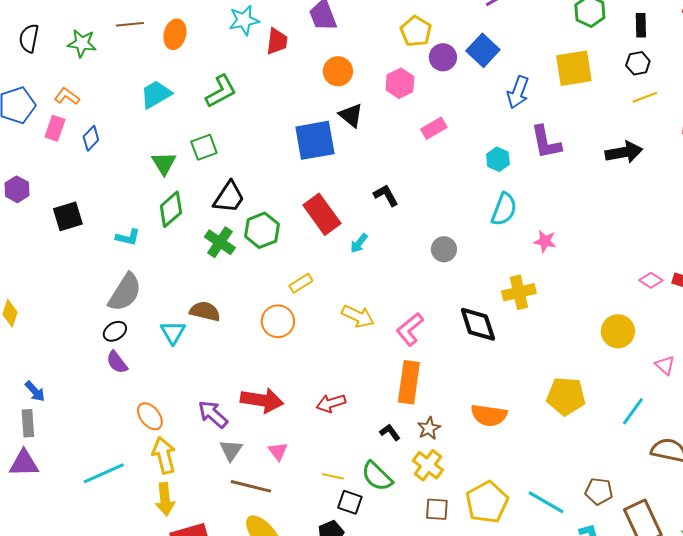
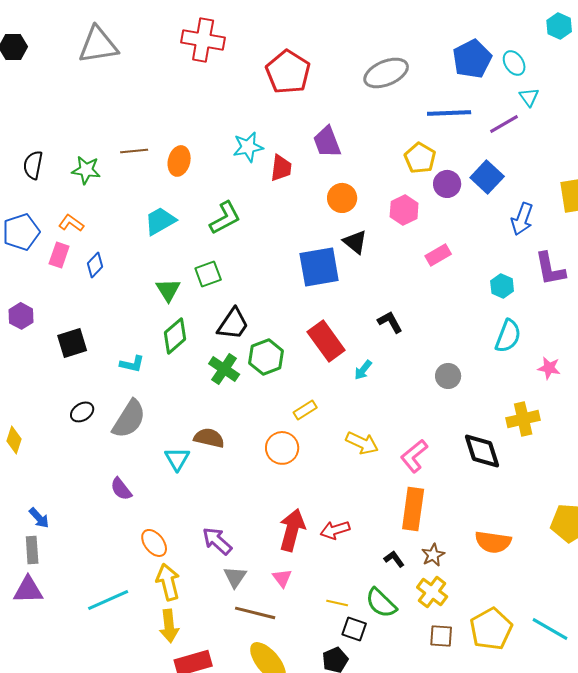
black ellipse: (115, 331) -> (82, 412), moved
red arrow: (262, 400) -> (292, 530), moved, turned -84

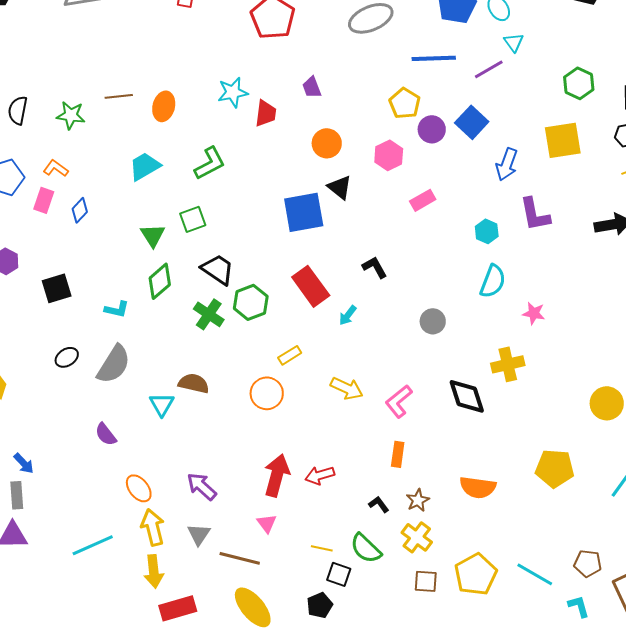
purple trapezoid: (327, 142) -> (312, 87), size x0.7
black trapezoid: (233, 324) -> (218, 269), turned -90
orange rectangle: (413, 509) -> (398, 454), size x0.6
gray triangle: (235, 577) -> (199, 534), moved

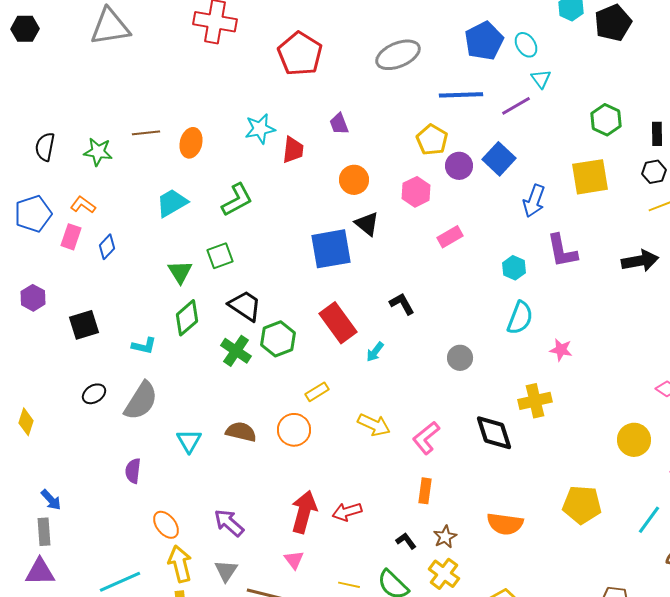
brown semicircle: (194, 383) -> (241, 432), moved
purple semicircle: (106, 434) -> (133, 471), turned 45

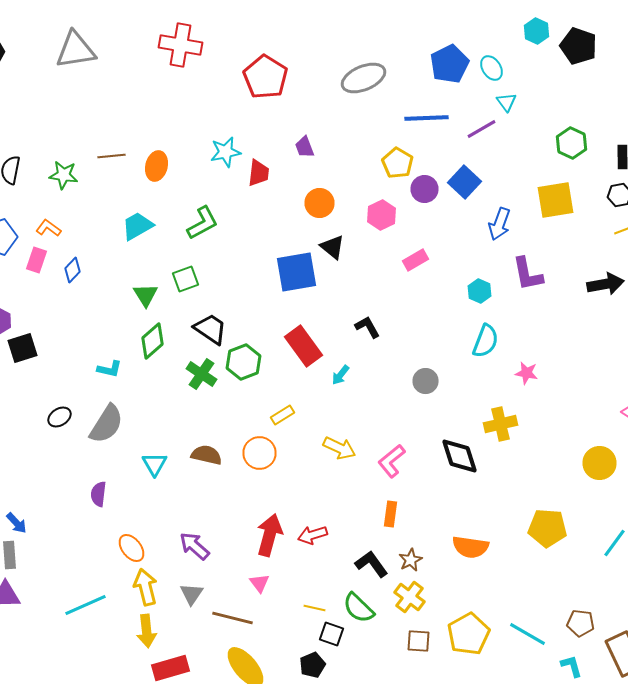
black pentagon: (613, 23) -> (578, 46), turned -30
black square: (84, 325) -> (22, 348), moved
black L-shape: (406, 541) -> (372, 564), size x1.6

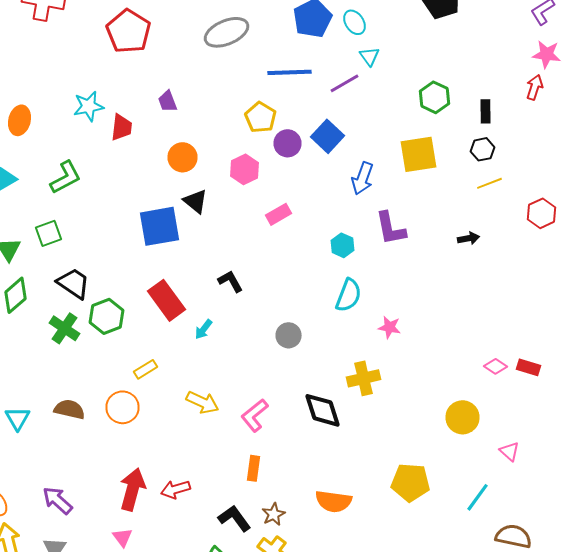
black arrow: (606, 284) -> (468, 238), size x0.6

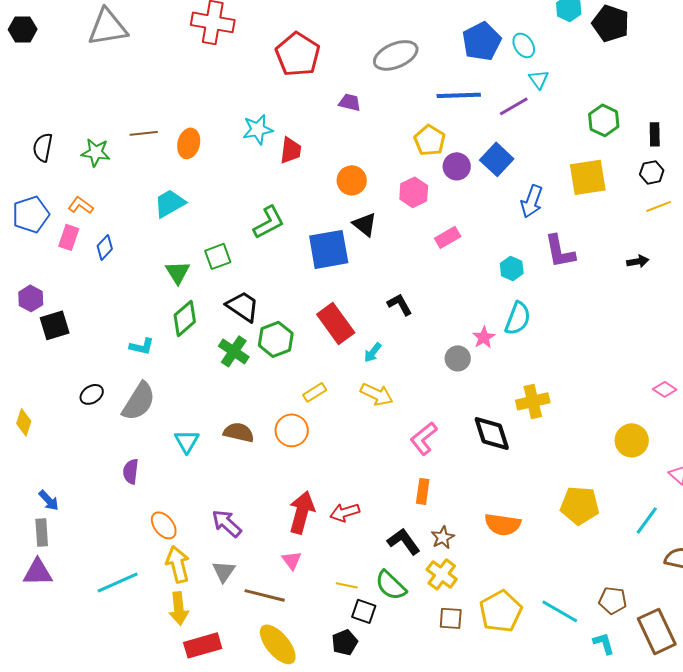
purple trapezoid: (168, 101) -> (350, 102), moved, turned 125
green L-shape: (66, 177) -> (269, 222), moved
pink star: (390, 327) -> (484, 337), moved, turned 30
yellow arrow: (202, 402) -> (377, 394), moved

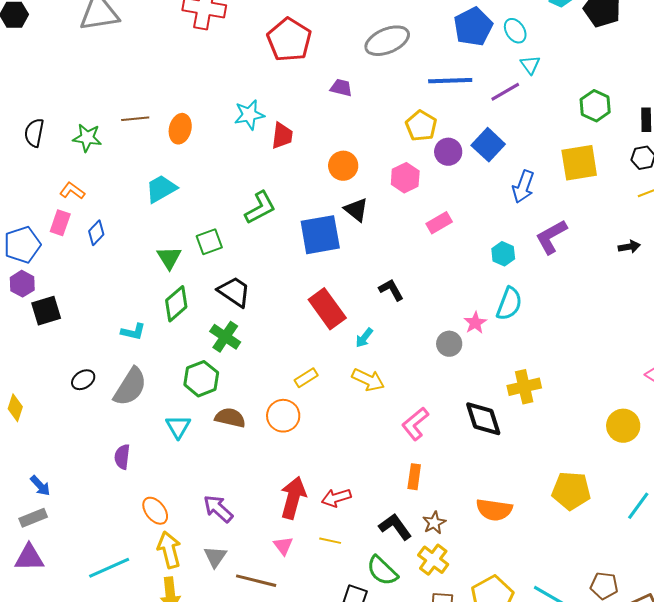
blue pentagon: (31, 214) -> (22, 245), moved
purple L-shape: (560, 251) -> (551, 237), turned 72
green hexagon: (276, 339) -> (201, 379), moved
gray rectangle: (42, 532) -> (33, 518), turned 72
yellow line: (347, 585) -> (330, 541), moved

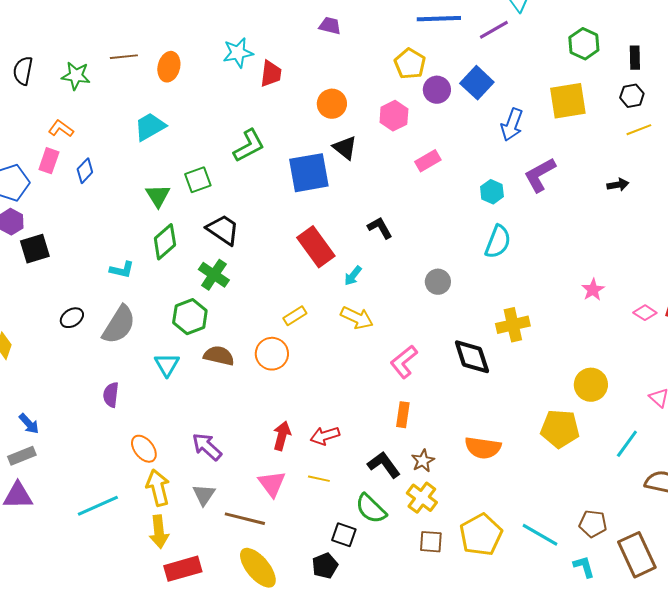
pink star: (475, 323) -> (593, 290), moved
yellow circle: (623, 426) -> (591, 385), moved
red arrow: (293, 498) -> (282, 436), size x0.7
pink triangle: (283, 546) -> (272, 484), size x1.4

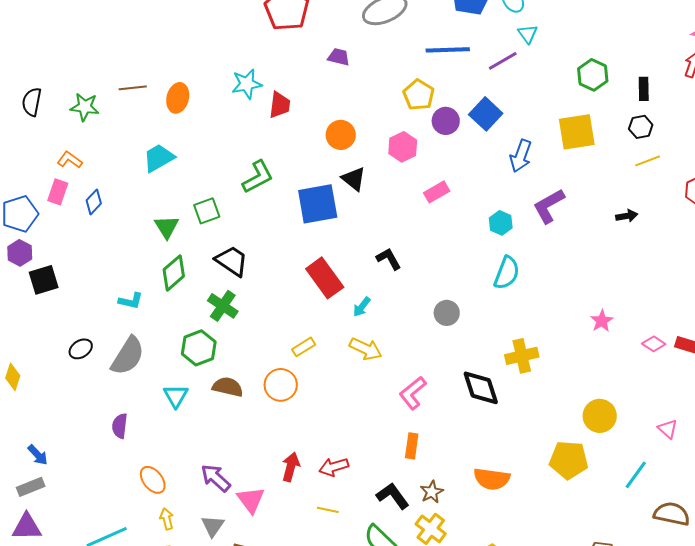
pink triangle: (272, 484) -> (251, 500), moved
yellow arrow: (158, 488) -> (167, 519), size x0.6

